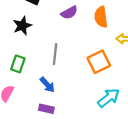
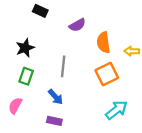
orange semicircle: (101, 17) -> (103, 42), moved
black star: (22, 26) -> (25, 48), moved

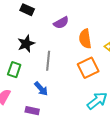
black star: (25, 48) -> (26, 44), moved
purple rectangle: (54, 121) -> (32, 111), moved

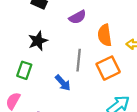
gray line: (48, 61) -> (79, 60), moved
blue arrow: (41, 89) -> (63, 83), moved

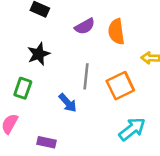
orange semicircle: (105, 35) -> (116, 32), moved

